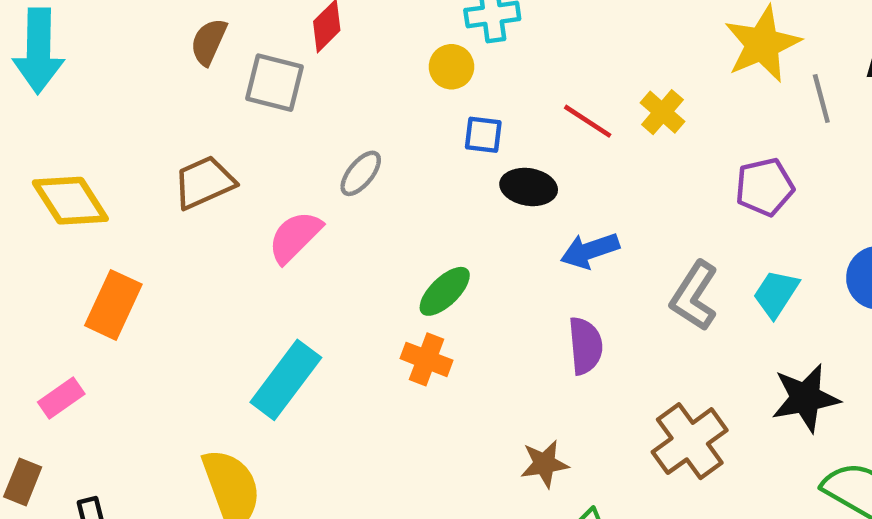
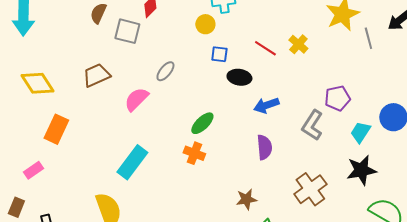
purple pentagon: (765, 187) -> (337, 98), moved
cyan trapezoid: (776, 294) -> (360, 132), moved

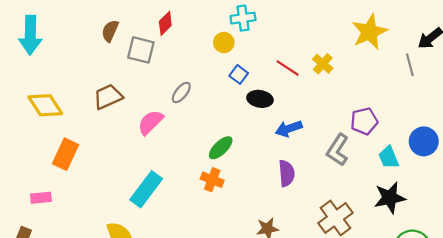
gray line: (368, 38) -> (410, 65), moved
blue square: (219, 54) -> (239, 74), turned 30
cyan trapezoid: (360, 132) -> (389, 157), turned -55
pink rectangle: (33, 170) -> (41, 198), turned 30

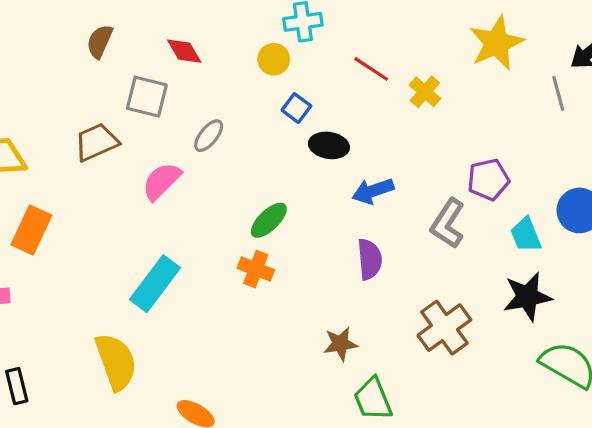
red diamond: (165, 23) -> (184, 51), moved, turned -75
gray square: (141, 50) -> (147, 97), moved
red line: (288, 68) -> (371, 69), moved

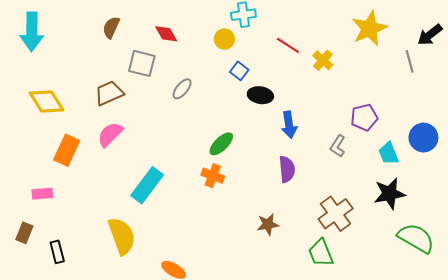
pink semicircle: (161, 181) -> (110, 134), moved
blue arrow: (373, 191) -> (289, 125), turned -80
gray L-shape: (448, 223) -> (338, 146), size x0.7
green trapezoid: (373, 399) -> (321, 253), moved

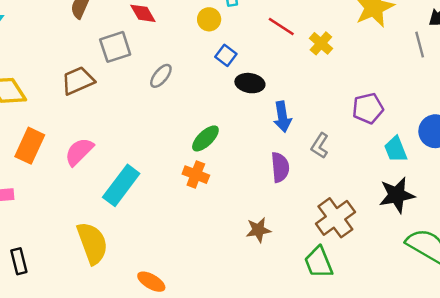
gray square: (142, 63) -> (115, 47), turned -32
pink semicircle: (110, 134) -> (79, 152), moved
gray L-shape: (338, 146) -> (320, 146), moved

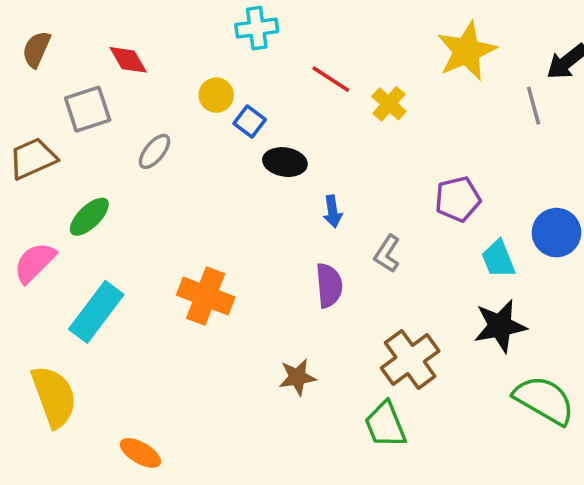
yellow circle: (209, 19) -> (216, 95), moved
blue arrow: (282, 117) -> (333, 211), size x0.7
green ellipse: (205, 138) -> (89, 217), moved
orange cross: (196, 175) -> (206, 296), size x1.4

